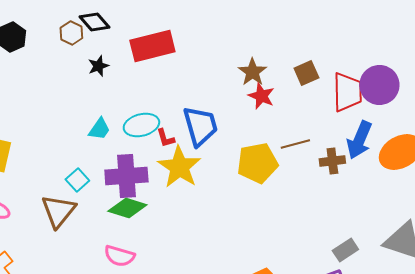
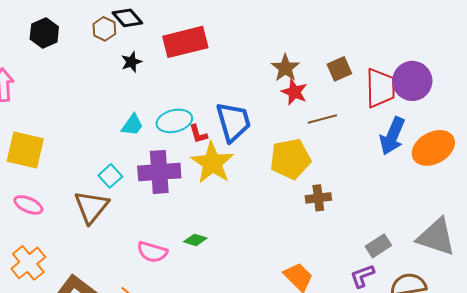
brown line: (295, 144) -> (322, 119), moved
brown cross: (332, 161) -> (318, 198), moved
green diamond: (127, 208) -> (195, 240), moved, size x0.6

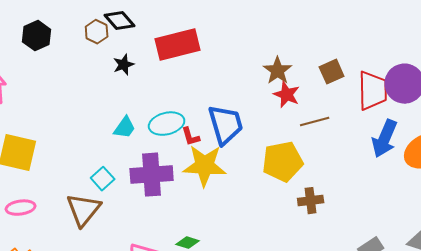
yellow star: (212, 163) -> (205, 166), turned -30
pink ellipse: (28, 205) -> (21, 208), turned -32

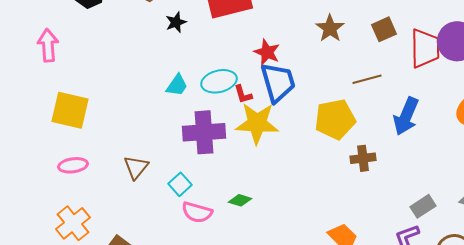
red star: (287, 95) -> (267, 52), moved
blue arrow: (385, 139) -> (406, 116), moved
cyan square: (103, 179) -> (180, 184), moved
brown triangle: (84, 210) -> (136, 167), size x0.7

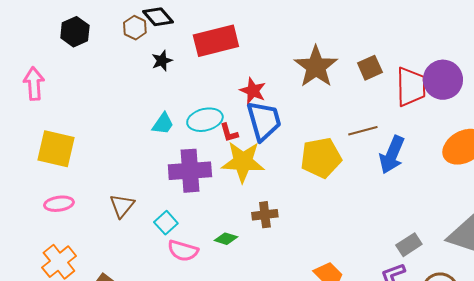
brown star: (330, 28) -> (316, 67), size x1.5
brown line: (367, 79) -> (363, 131), moved
brown cross: (363, 158) -> (265, 215), moved

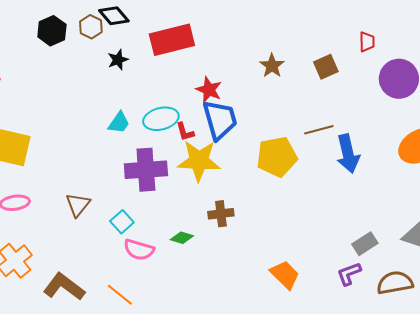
black hexagon: (75, 32) -> (52, 31), moved
brown star: (316, 67) -> (272, 66), size x0.6
red trapezoid: (411, 87) -> (367, 42), moved, size x0.5
blue arrow: (392, 155) -> (348, 154), turned -36

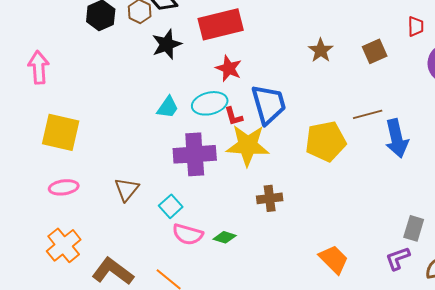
black star: (118, 60) -> (167, 44), size x1.4
red star: (209, 90) -> (229, 68), moved
green diamond: (182, 238) -> (225, 237), moved
gray rectangle: (365, 244) -> (414, 228), turned -40

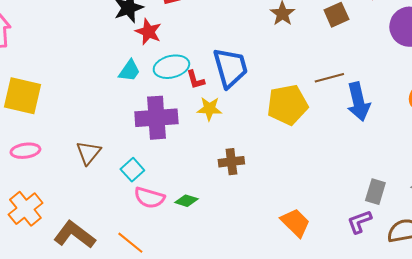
red star: (229, 68) -> (148, 32), moved
yellow star: (248, 145) -> (209, 109), size x0.6

